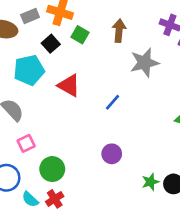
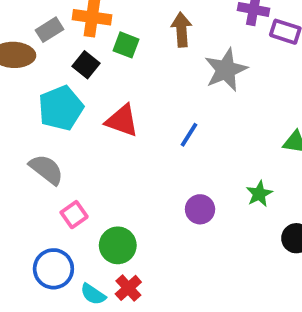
green star: (150, 182) -> (259, 194), moved

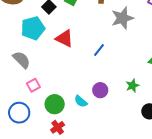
cyan semicircle: (93, 294) -> (81, 101), moved

